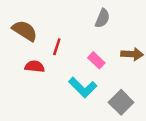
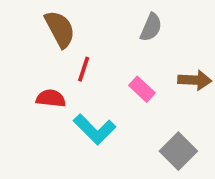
brown semicircle: (25, 31) -> (60, 29), moved, turned 30
cyan L-shape: (83, 87) -> (95, 129), moved

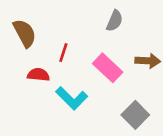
brown semicircle: (60, 29) -> (25, 33), moved
pink rectangle: (142, 89) -> (108, 68), size x1.5

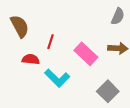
gray semicircle: (115, 21) -> (118, 16), moved

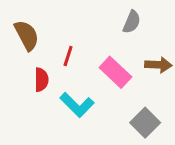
gray semicircle: (118, 16) -> (132, 22), moved
red semicircle: (31, 59) -> (41, 80), turned 84

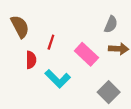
gray semicircle: (132, 22) -> (111, 24), moved

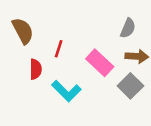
gray square: (109, 92) -> (130, 86), moved

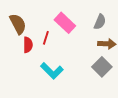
pink rectangle: (100, 63) -> (65, 23), moved
red semicircle: (36, 69) -> (28, 45), moved

